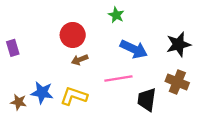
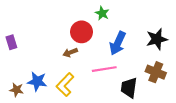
red circle: (73, 35) -> (82, 32), moved
blue arrow: (134, 49) -> (118, 43), turned 90
yellow L-shape: (74, 96) -> (65, 85), turned -65

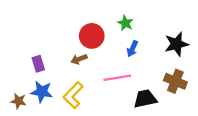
green star: (102, 13) -> (125, 23), moved
purple rectangle: (11, 42) -> (38, 64), moved
blue arrow: (118, 43) -> (132, 49), size x0.6
black trapezoid: (129, 88) -> (145, 99), turned 70

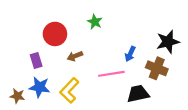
green star: (125, 23) -> (95, 22), moved
red circle: (92, 36) -> (55, 34), moved
blue arrow: (132, 49) -> (130, 54), moved
brown cross: (175, 81) -> (157, 68), moved

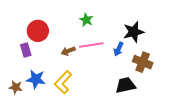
red circle: (55, 34) -> (38, 31), moved
black star: (168, 42) -> (134, 32), moved
purple rectangle: (36, 61) -> (26, 50), moved
pink line: (111, 74) -> (91, 45), moved

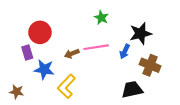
green star: (86, 20) -> (101, 18), moved
blue star: (36, 79) -> (44, 69), moved

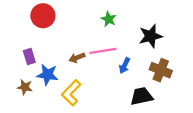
red circle: (40, 32) -> (43, 16), moved
blue arrow: (125, 51) -> (125, 66), moved
brown star: (17, 92) -> (25, 87), moved

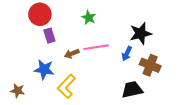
green star: (109, 19) -> (89, 18), moved
purple rectangle: (29, 56) -> (49, 36), moved
blue arrow: (125, 66) -> (127, 54), moved
brown star: (25, 87) -> (18, 91), moved

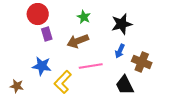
black star: (141, 33) -> (122, 24), moved
pink line: (96, 47) -> (91, 66), moved
brown arrow: (72, 54) -> (78, 41), moved, size x1.5
black trapezoid: (132, 90) -> (125, 85), turned -105

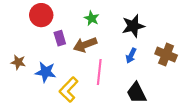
purple rectangle: (47, 34) -> (60, 38), moved
brown cross: (142, 62) -> (166, 54), moved
pink line: (91, 66) -> (99, 72), turned -75
brown star: (17, 86) -> (18, 62), moved

